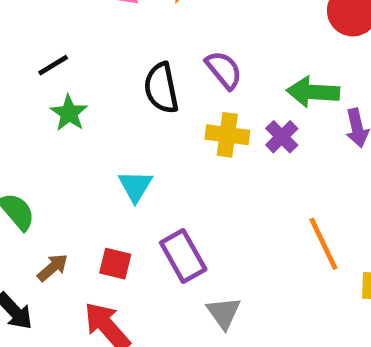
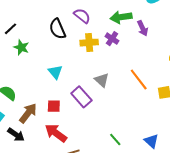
brown arrow: (53, 267) -> (28, 113), size x1.5
gray triangle: (224, 313) -> (102, 80), moved

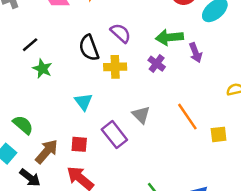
yellow cross: (89, 43) -> (115, 67), moved

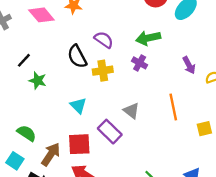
purple arrow: (196, 53) -> (189, 65), moved
orange line: (187, 117) -> (173, 107), turned 30
yellow square: (219, 134) -> (204, 129), moved
red square: (79, 144) -> (79, 144), size x1.5

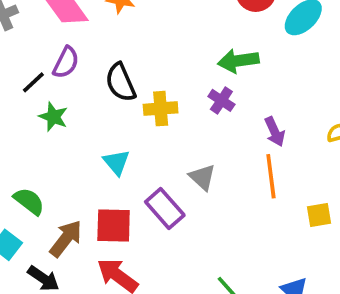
purple semicircle: (104, 40) -> (66, 62), moved, turned 78
purple arrow: (189, 65) -> (275, 132), moved

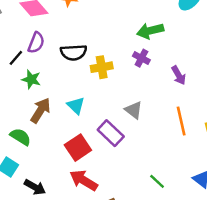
black semicircle: (121, 82) -> (74, 52), turned -65
orange line: (271, 176) -> (181, 121), moved
red square: (114, 225) -> (78, 148), turned -30
brown arrow: (66, 239) -> (40, 110), moved

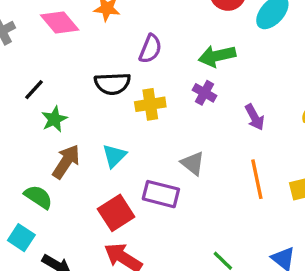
purple semicircle: (36, 43) -> (150, 49), moved
green star: (31, 79) -> (54, 119), turned 30
cyan triangle: (76, 106) -> (114, 156), turned 30
purple rectangle: (111, 133) -> (161, 194), turned -30

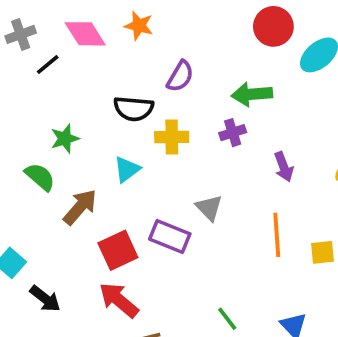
black line: (34, 90) -> (48, 64), moved
purple cross: (204, 93) -> (233, 133), turned 35
cyan triangle: (114, 156) -> (127, 169), moved
brown arrow: (66, 162) -> (80, 207), moved
green semicircle: (38, 197) -> (40, 177), moved

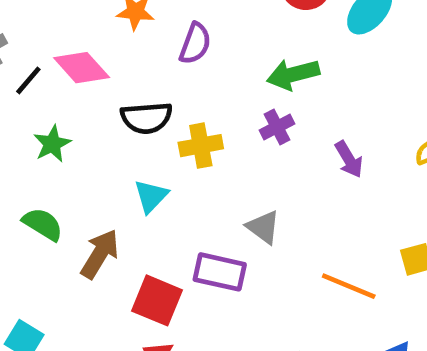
pink diamond: (85, 34) -> (82, 68), moved
purple semicircle: (180, 76) -> (195, 44), moved
green star: (65, 139) -> (52, 144), moved
orange line: (277, 235) -> (349, 286), moved, turned -54
red square: (118, 250) -> (157, 300), turned -33

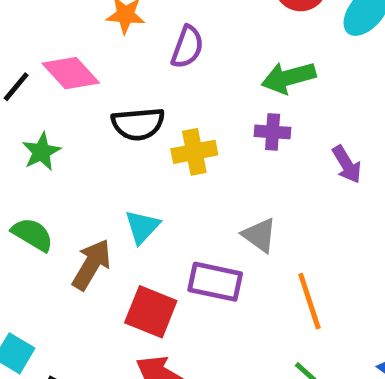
purple cross: (277, 127) -> (273, 132), turned 32
cyan triangle: (151, 196) -> (142, 227), moved
orange line: (349, 286) -> (309, 301), moved, turned 50

